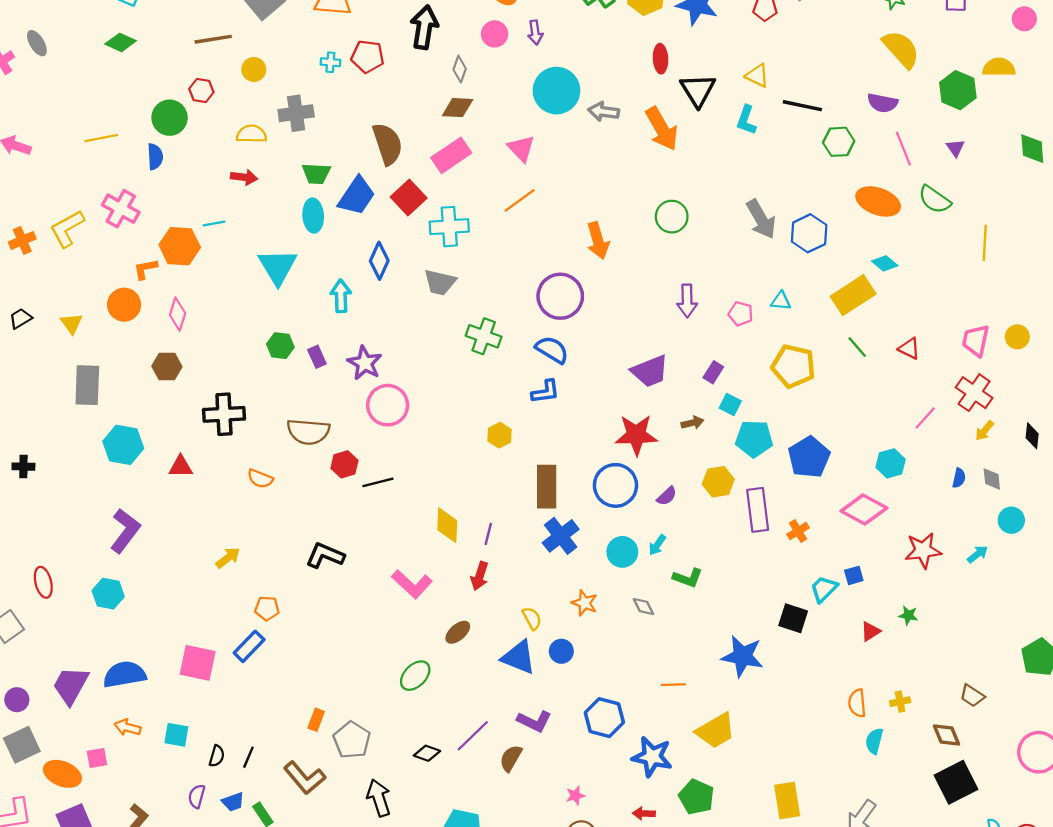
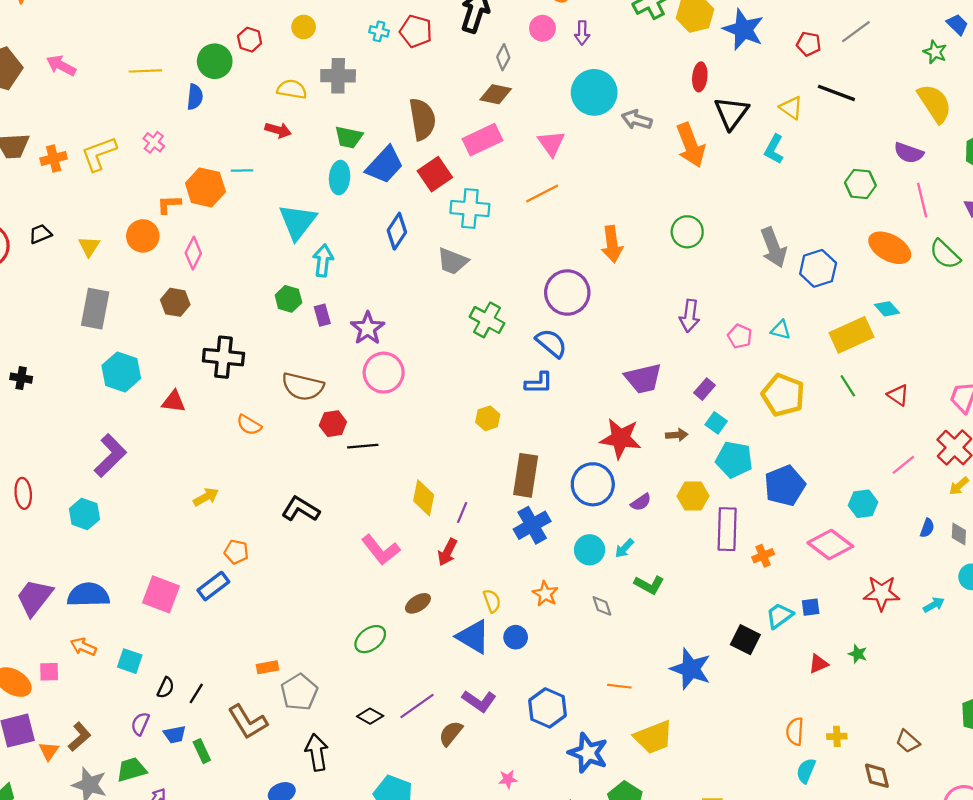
black line: (802, 106) -> (836, 93), moved
pink cross: (121, 209) -> (154, 142), size x0.6
cyan arrow: (341, 296) -> (323, 260), moved
orange rectangle: (316, 720) -> (267, 667), turned 50

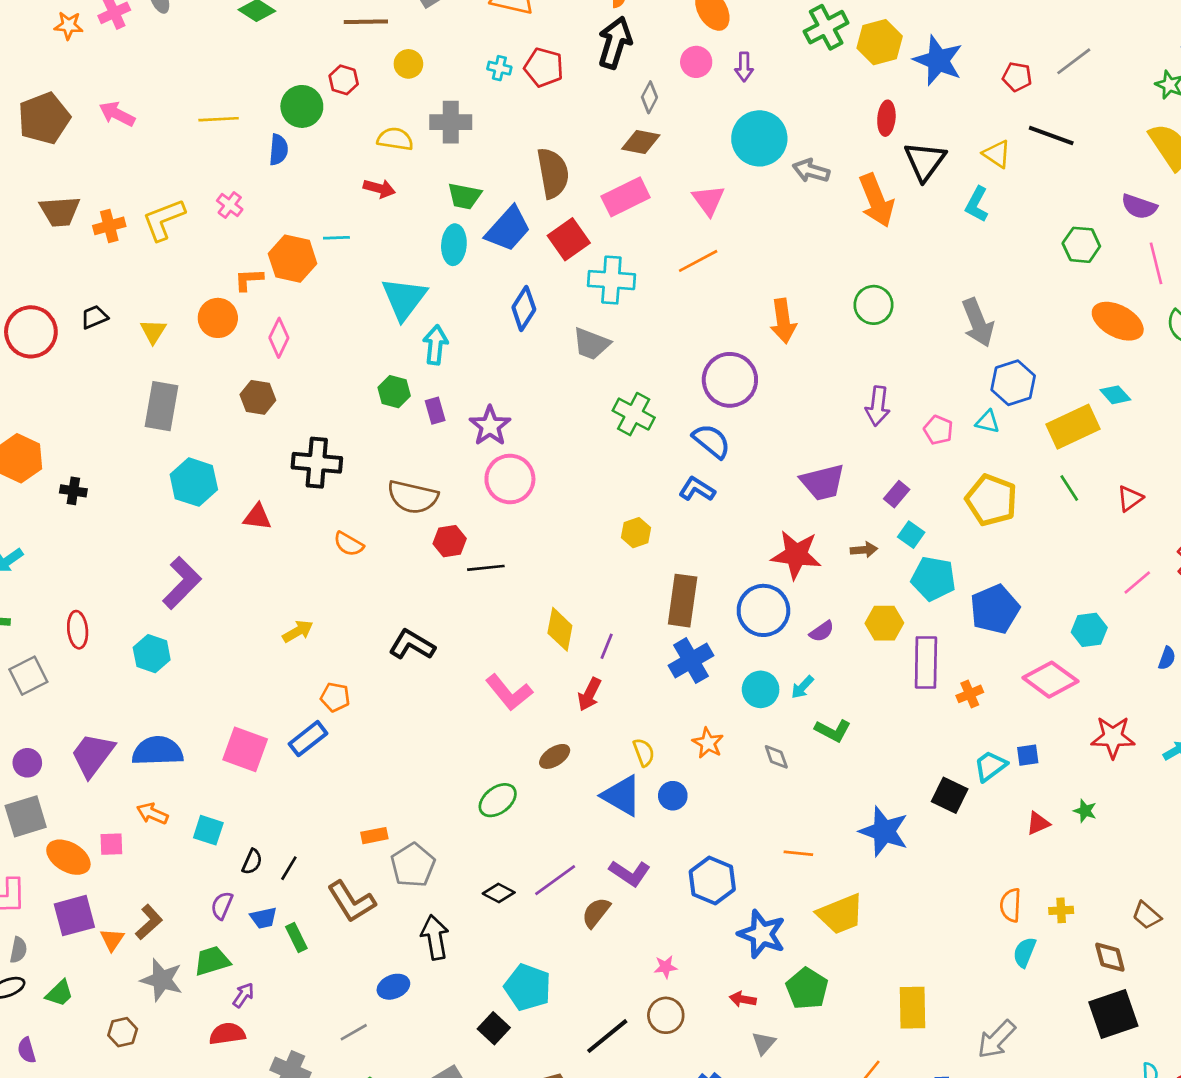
blue hexagon: (818, 268) -> (1013, 383), moved
blue L-shape: (539, 383) -> (697, 489), turned -148
red triangle: (898, 395) -> (1130, 498), turned 50

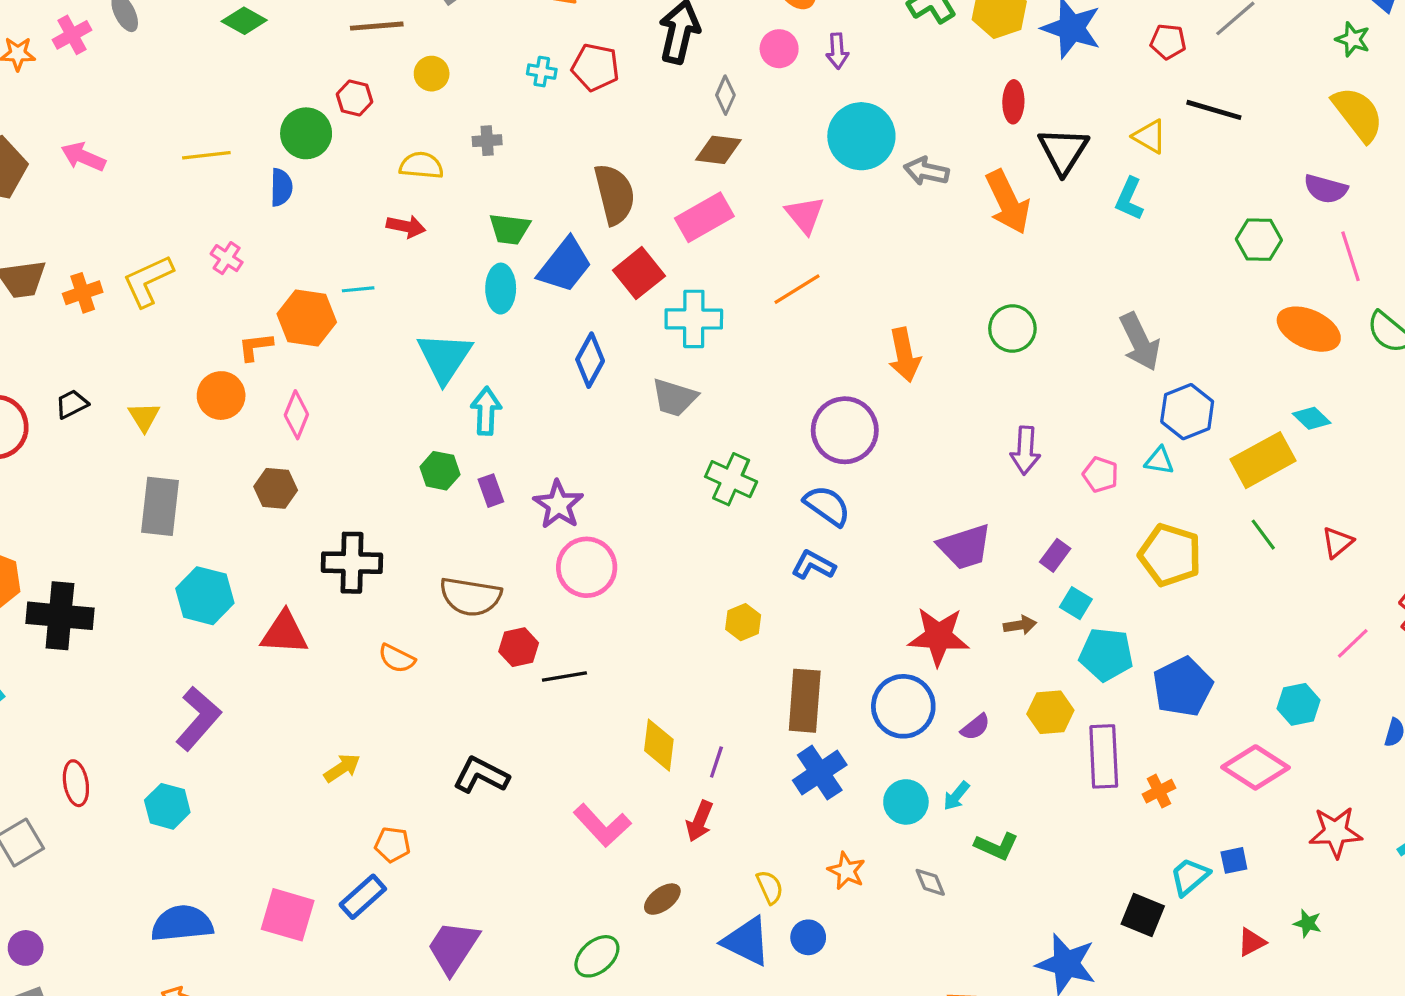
gray cross: (451, 122) -> (487, 141), size x0.6
black cross: (73, 491) -> (60, 616), size x2.0
red triangle: (257, 517) -> (284, 633), size x1.4
purple trapezoid: (93, 755) -> (453, 947), moved

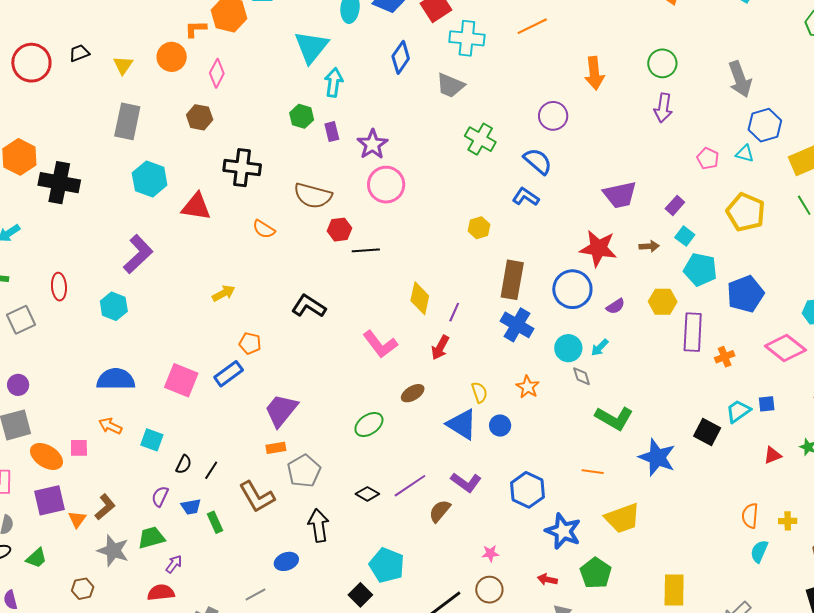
purple circle: (845, 430) -> (553, 116), size x0.7
purple arrow: (1025, 450) -> (663, 108), moved
blue cross: (820, 773) -> (517, 325), turned -32
green L-shape: (996, 846) -> (614, 418), moved, size x1.4
gray diamond: (930, 882) -> (582, 376), moved

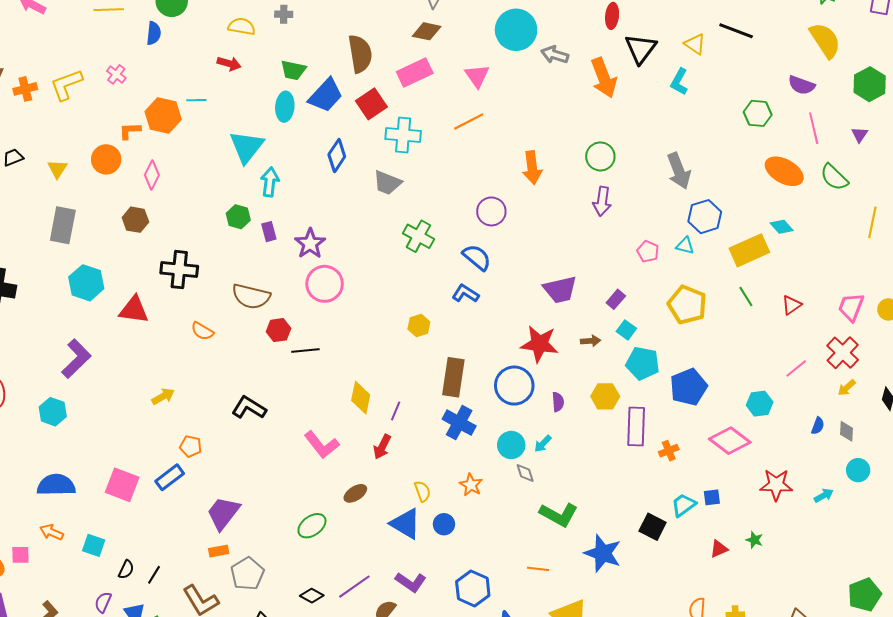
purple semicircle: (616, 306) -> (558, 402), turned -60

